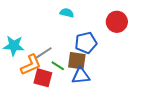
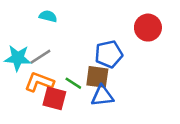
cyan semicircle: (67, 13) -> (48, 16), moved
gray line: (44, 53) -> (40, 57), moved
orange L-shape: (31, 65) -> (39, 82), turned -135

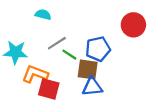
gray line: (40, 57) -> (57, 43), moved
green line: (73, 83) -> (69, 55), moved

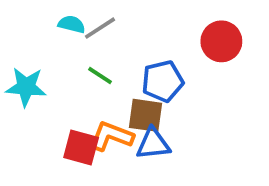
gray line: (57, 43) -> (100, 28), moved
green line: (69, 55) -> (100, 75), moved
orange L-shape: (35, 74) -> (111, 136), moved

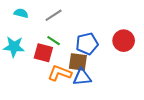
cyan semicircle: (72, 24) -> (21, 13), moved
red circle: (221, 41) -> (124, 41), moved
red square: (81, 148) -> (43, 53), moved

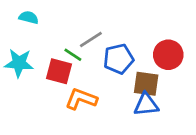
gray line: (54, 15) -> (91, 40), moved
brown square: (78, 62) -> (146, 84), moved
blue triangle: (82, 77) -> (146, 105), moved

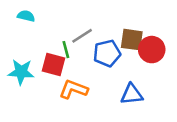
green line: (73, 55) -> (66, 50), turned 42
cyan star: (19, 63) -> (21, 72), moved
brown square: (146, 84) -> (132, 40), moved

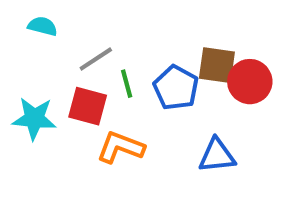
gray line: (82, 36) -> (96, 59), moved
green line: (66, 50) -> (127, 84), moved
blue pentagon: (107, 53) -> (176, 88), turned -30

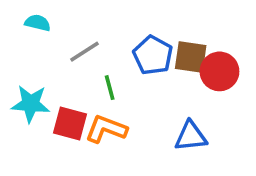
green line: (127, 84) -> (110, 88), moved
blue pentagon: (176, 88) -> (153, 55), moved
red square: (88, 106) -> (70, 124), moved

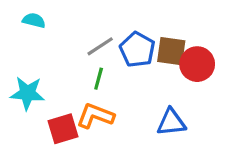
gray line: (84, 52) -> (100, 46), moved
green line: (110, 88) -> (99, 79), turned 30
red square: (70, 124) -> (63, 129), moved, turned -32

